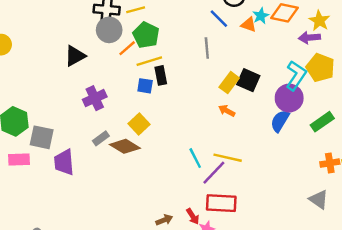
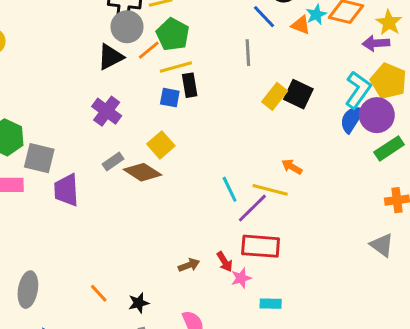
black triangle: (75, 56) -> (110, 57), moved
purple cross: (95, 98) -> (107, 111), turned -30
purple circle: (289, 98) -> (377, 115), moved
orange arrow: (227, 111) -> (292, 167), moved
blue semicircle: (280, 121) -> (352, 119), moved

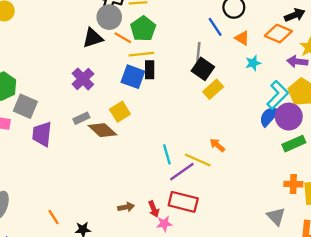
cyan star: (316, 15) -> (253, 63), moved
orange line: (149, 50) -> (123, 38), turned 60
black square: (298, 94) -> (203, 69), moved
blue square: (170, 98) -> (133, 77), size x1.5

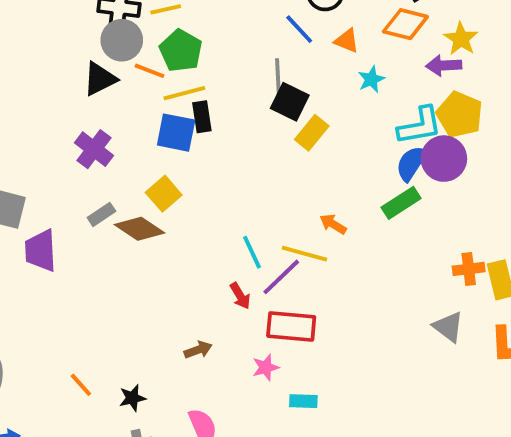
cyan L-shape: (278, 95) -> (420, 126), turned 44
green rectangle: (294, 144) -> (401, 203), moved
red arrow: (154, 209) -> (240, 296), moved

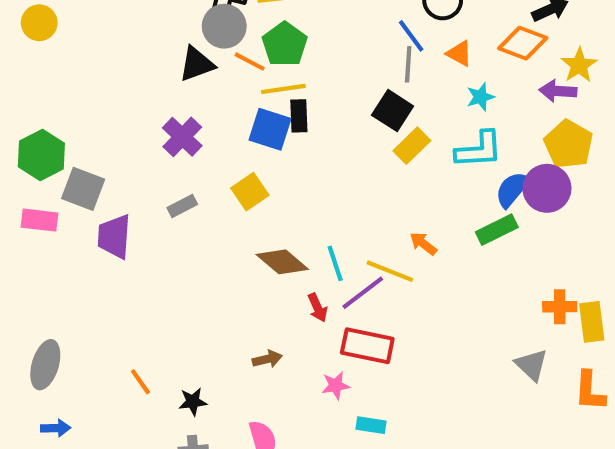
gray line: (278, 76) -> (408, 64), moved
cyan L-shape: (420, 126) -> (479, 150), moved
brown diamond: (140, 229) -> (282, 262), moved

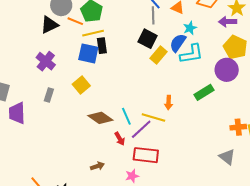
blue semicircle: (512, 189) -> (178, 43), moved
gray rectangle: (182, 206) -> (49, 95), turned -40
orange arrow: (423, 244) -> (169, 103), turned -120

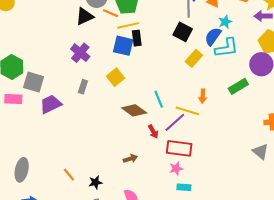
yellow rectangle: (159, 55) -> (194, 58), moved
purple trapezoid: (17, 113) -> (51, 104), turned 65
cyan line: (126, 116) -> (159, 99), moved
pink star: (132, 176) -> (176, 169), moved

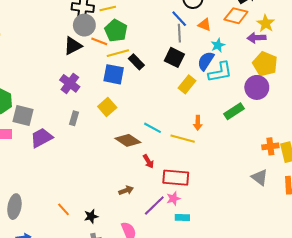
black rectangle: (137, 38) -> (136, 62), moved, turned -35
cyan line: (159, 99) -> (153, 128), turned -36
purple line: (175, 122) -> (154, 205), moved

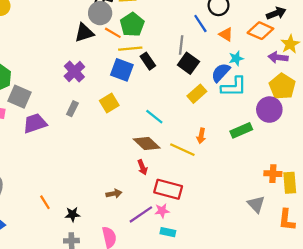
gray line: (179, 33) -> (181, 45), moved
cyan line: (153, 128) -> (154, 117), moved
brown diamond: (128, 140) -> (147, 143), moved

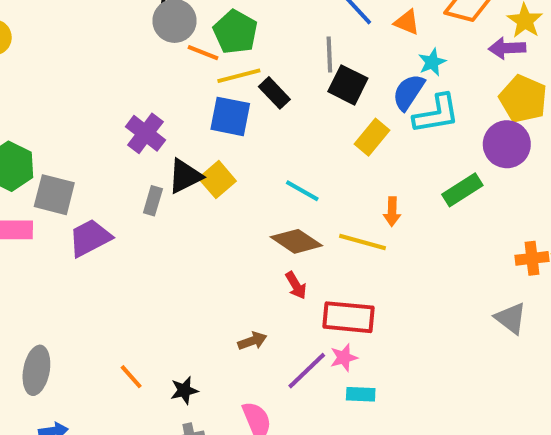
black triangle: (84, 33) -> (185, 176), moved

